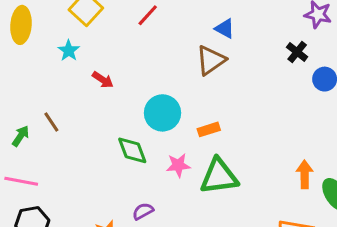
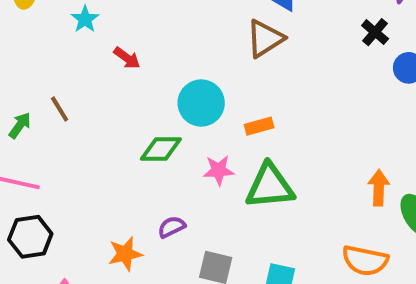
green diamond: (132, 150) -> (161, 149), turned -72

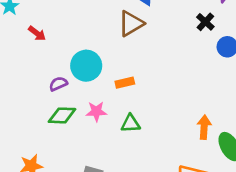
green diamond: (161, 149) -> (62, 115), moved
green triangle: (270, 186) -> (131, 124), size x0.6
purple semicircle: (172, 227) -> (58, 84), moved

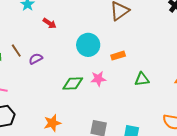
purple semicircle: (58, 84) -> (36, 59), moved
green triangle: (131, 124) -> (142, 79), moved

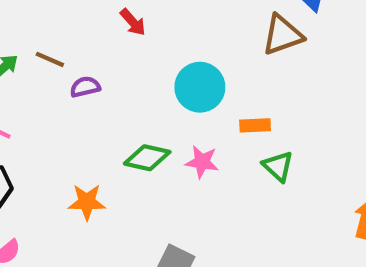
brown line: (16, 51) -> (50, 59), turned -48
green triangle: (142, 79) -> (278, 166), moved, turned 35
orange star: (52, 123) -> (87, 202), moved

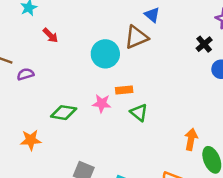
cyan circle: (200, 87) -> (105, 54), moved
pink star: (202, 162) -> (102, 103), moved

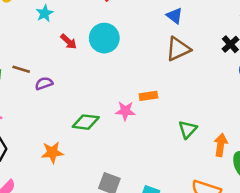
brown triangle: (136, 37) -> (178, 49), moved
cyan circle: (105, 54) -> (104, 38), moved
green triangle: (139, 113) -> (188, 129), moved, turned 36

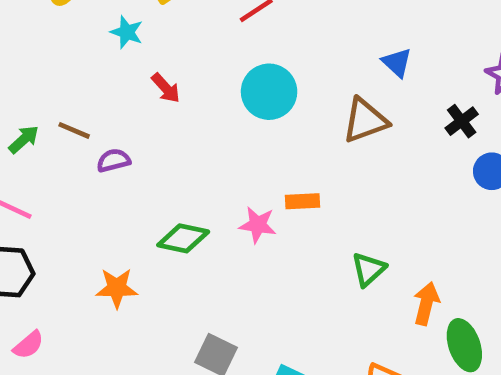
cyan star: (45, 13) -> (127, 32), turned -30
blue triangle: (175, 16) -> (397, 62), moved
cyan circle: (104, 38) -> (269, 92), moved

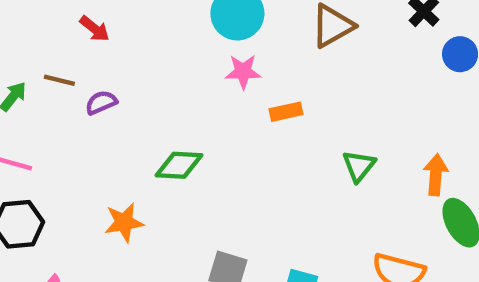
red arrow: (166, 88) -> (95, 29), moved
pink star: (258, 225) -> (243, 72), moved
orange arrow: (426, 304) -> (436, 175), moved

